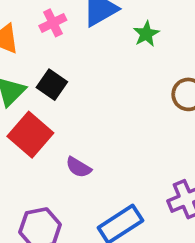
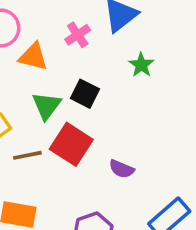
green star: (146, 34) -> (141, 65), moved

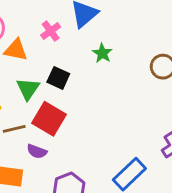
purple semicircle: (122, 169) -> (37, 151), moved

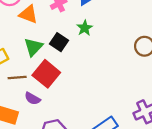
green star: (102, 53) -> (85, 28), moved

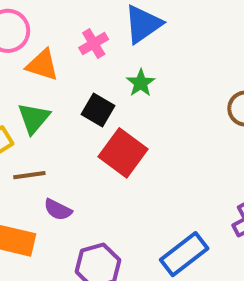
green triangle: (33, 47) -> (34, 118), moved
red square: (46, 74) -> (123, 153), moved

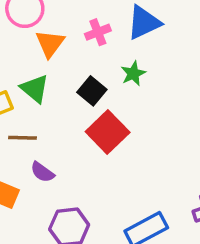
orange triangle: (42, 65) -> (50, 44), turned 40
green triangle: (34, 118) -> (35, 89), turned -40

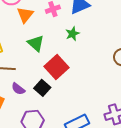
green triangle: (35, 89) -> (36, 43), moved
black square: (92, 91) -> (42, 88), moved

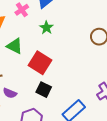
black square: (42, 88) -> (44, 90), moved

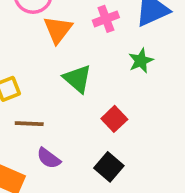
red square: (40, 63) -> (114, 119), size x0.6

